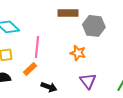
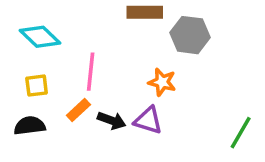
purple triangle: (88, 81) -> (148, 120), moved, turned -36
black arrow: (49, 87) -> (112, 120), moved

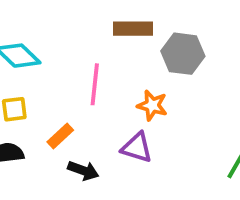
pink line: (91, 72) -> (95, 84), moved
black arrow: (112, 120) -> (83, 171), moved

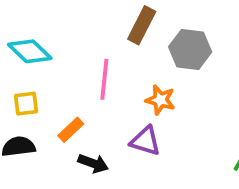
brown rectangle: (133, 29) -> (142, 25), turned -63

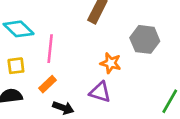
gray hexagon: (190, 49) -> (145, 39), moved
pink line: (104, 79) -> (50, 49), moved

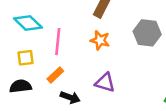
orange star: (111, 63) -> (100, 40), moved

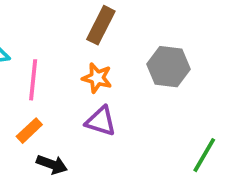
purple triangle: (105, 83) -> (101, 121), moved

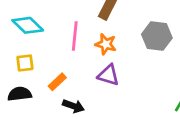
pink line: (33, 80) -> (75, 36), moved

